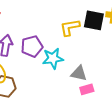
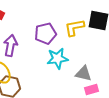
purple pentagon: (32, 46) -> (45, 34), moved

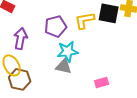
gray triangle: (83, 74) -> (64, 66), moved

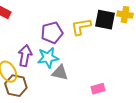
purple arrow: (21, 38) -> (25, 56), moved
cyan star: (68, 51) -> (48, 58), moved

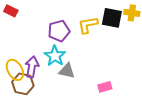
purple arrow: (25, 56) -> (32, 67), moved
cyan star: (48, 58) -> (55, 56), turned -30

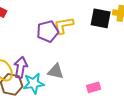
yellow L-shape: (88, 25) -> (64, 25), moved
cyan star: (55, 56) -> (34, 83), moved, turned 30

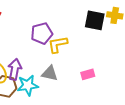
yellow L-shape: (64, 25) -> (58, 44), moved
pink rectangle: (94, 87) -> (88, 74), moved

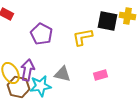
purple pentagon: (42, 33) -> (42, 34), moved, turned -30
yellow L-shape: (58, 44) -> (82, 37), moved

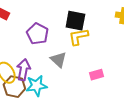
black square: (108, 21) -> (75, 21), moved
gray triangle: (62, 74) -> (58, 60), moved, turned 30

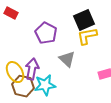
black square: (75, 21) -> (84, 20), turned -35

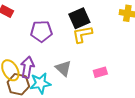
purple pentagon: (46, 33) -> (41, 31), turned -30
gray triangle: (67, 59) -> (63, 68), moved

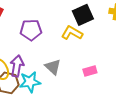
black square: (79, 18) -> (83, 15), moved
yellow L-shape: (82, 34) -> (72, 33), turned 40

